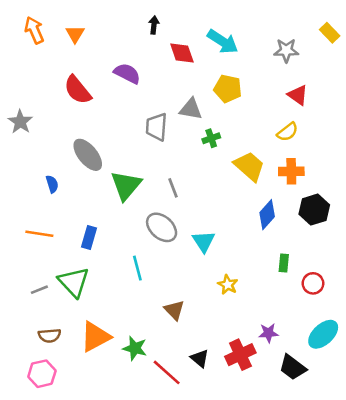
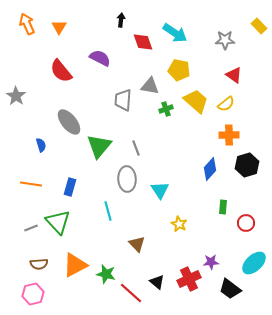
yellow trapezoid: (249, 166) -> (196, 101), moved
gray ellipse: (162, 227) -> (127, 179), turned 45

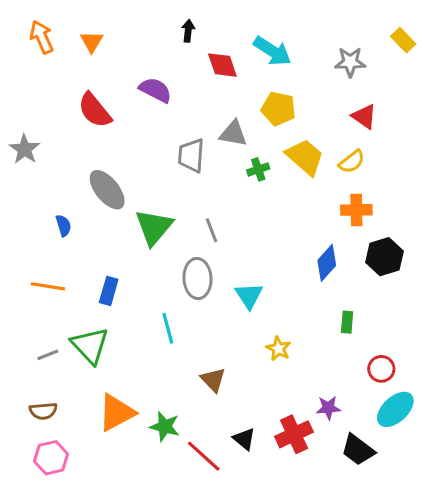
red circle: (246, 223) -> (381, 369), moved
brown semicircle: (39, 264) -> (43, 411), moved

